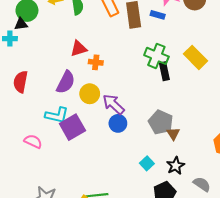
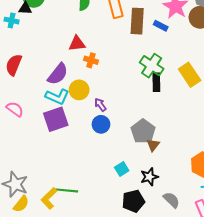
purple arrow: (114, 104) -> (100, 105), size x0.6
cyan L-shape: (57, 115) -> (57, 97), moved
pink semicircle: (33, 141) -> (15, 109), moved

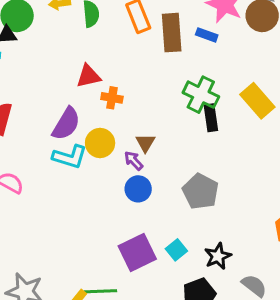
purple square: (56, 119) -> (137, 253), moved
brown triangle: (153, 145) -> (145, 143), moved

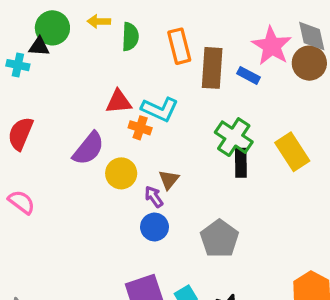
cyan L-shape: (70, 157) -> (160, 109), moved

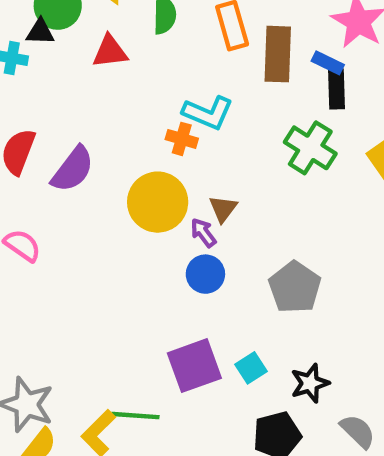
red triangle: (119, 102) -> (110, 52), moved
purple semicircle: (88, 148) -> (73, 169), moved
black rectangle: (241, 163) -> (337, 89), moved
yellow circle: (121, 173) -> (158, 202), size x1.4

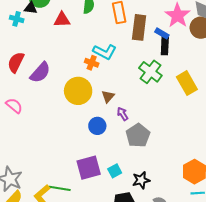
purple arrow: (203, 233) -> (123, 114), moved

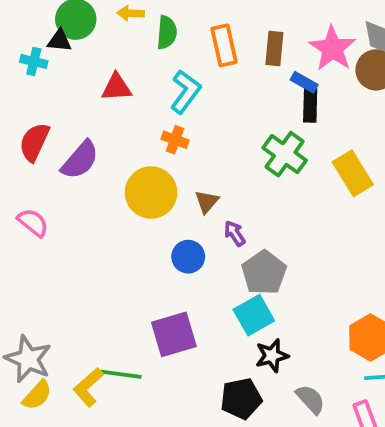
red triangle: (62, 20) -> (116, 87), moved
brown rectangle: (139, 27) -> (274, 49), moved, size x0.7
cyan L-shape: (105, 52) -> (185, 92), moved, turned -80
cyan square: (115, 171) -> (254, 315), moved, size x1.5

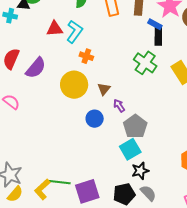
cyan L-shape: (185, 92) -> (74, 32), moved
purple square: (174, 334) -> (87, 191), moved
gray semicircle: (310, 399) -> (148, 193), moved

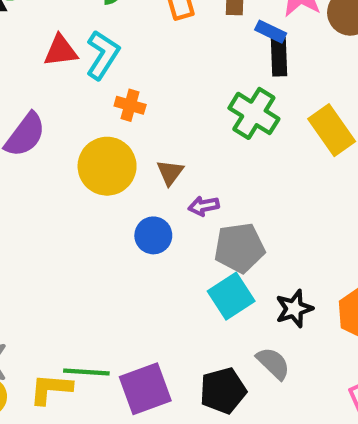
purple arrow: (119, 106) -> (204, 206), turned -64
gray pentagon: (135, 126) -> (239, 248), turned 30
black star: (140, 171) -> (294, 309), moved
yellow L-shape: (42, 189) -> (51, 389), turned 50
gray semicircle: (148, 193) -> (273, 363), moved

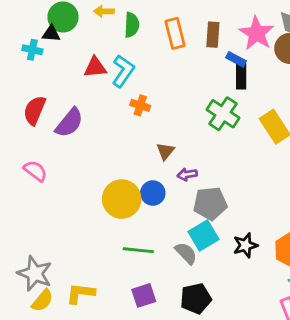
yellow circle: (107, 166) -> (122, 199), moved
gray semicircle: (273, 363) -> (186, 253), moved
green line: (86, 372) -> (138, 250), moved
purple square: (145, 389) -> (144, 295), size x0.7

